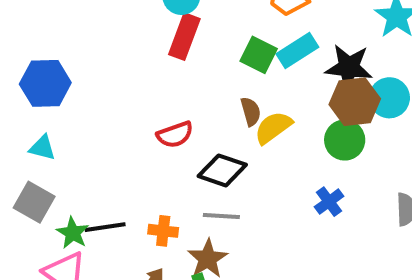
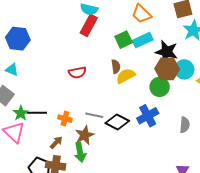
green square: (259, 55) -> (124, 40), turned 30
black diamond: (222, 170) -> (117, 122), moved
blue cross: (329, 202) -> (148, 116), size x1.5

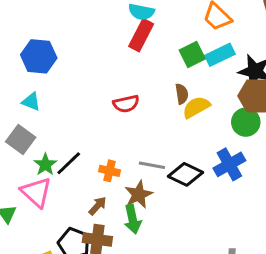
black line: (37, 113) -> (69, 163), turned -42

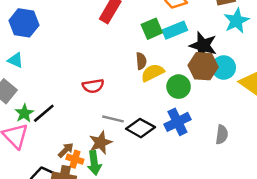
red semicircle: (126, 104) -> (93, 86), moved
green circle: (246, 122) -> (179, 87), moved
orange cross: (110, 171) -> (75, 159), moved

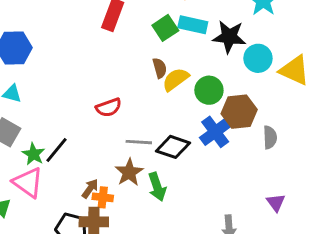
cyan rectangle: (175, 30) -> (193, 25), turned 45
brown hexagon: (203, 66) -> (239, 112), moved
green arrow: (94, 163) -> (157, 187), moved

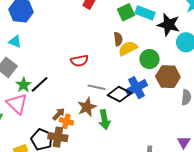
blue cross: (215, 132) -> (137, 88), moved

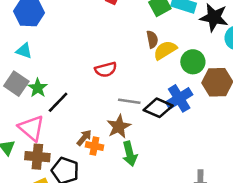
green star: (24, 85) -> (38, 88), moved
green arrow: (104, 120) -> (130, 154), moved
brown cross: (58, 137) -> (37, 157), moved

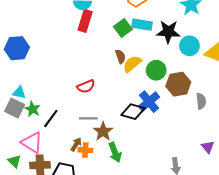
cyan triangle: (24, 51) -> (19, 93), moved
gray line: (129, 101) -> (88, 118), moved

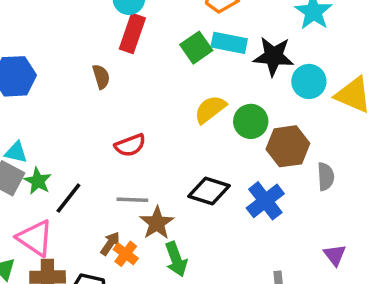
brown semicircle: (120, 57) -> (101, 77), moved
blue cross: (149, 102) -> (265, 201), moved
orange cross: (85, 150) -> (126, 254), turned 32

